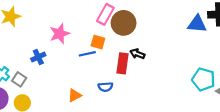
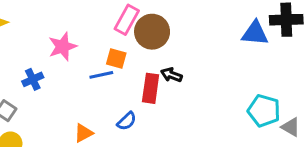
blue semicircle: (105, 87) -> (127, 121), turned -40

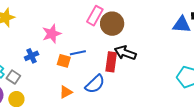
orange square: (116, 58) -> (64, 61), moved
black arrow: (171, 75) -> (125, 53), size x1.5
blue semicircle: (127, 121) -> (95, 84), size x1.5

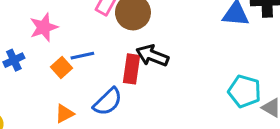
orange square: (64, 61) -> (62, 68), turned 32

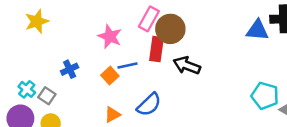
pink star: (44, 27) -> (110, 36), moved, turned -30
red rectangle: (131, 69) -> (157, 49), moved

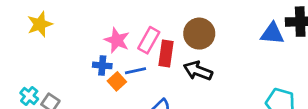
pink rectangle: (149, 19) -> (149, 40), moved
brown circle: (170, 29) -> (199, 34), moved
blue cross: (70, 69) -> (102, 65), moved, turned 30

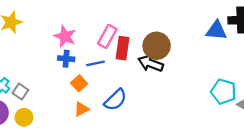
brown circle: (199, 34) -> (157, 46), moved
pink star: (117, 40) -> (65, 36), moved
orange square: (117, 81) -> (79, 83), moved

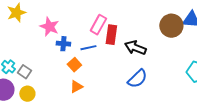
pink star: (65, 36) -> (49, 27), moved
brown circle: (157, 46) -> (171, 26), moved
blue semicircle: (115, 100) -> (137, 79), moved

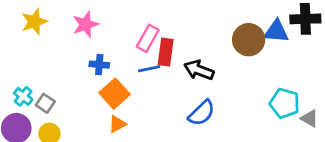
pink star: (49, 27) -> (85, 24), moved, turned 30
blue line: (88, 48) -> (149, 69), moved
orange square: (74, 65) -> (114, 94), size x1.5

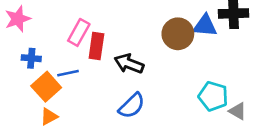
blue line: (149, 69) -> (68, 73), moved

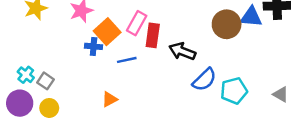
orange square: (46, 87) -> (107, 32), moved
cyan pentagon: (213, 96) -> (234, 91), moved, turned -30
blue semicircle: (132, 106) -> (204, 80), moved

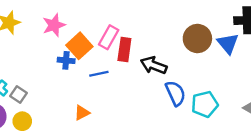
blue triangle: (251, 17) -> (228, 43), moved, turned 45
blue semicircle: (204, 80) -> (176, 93), turned -70

